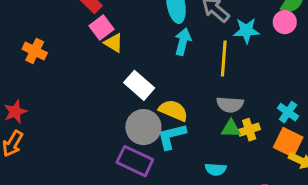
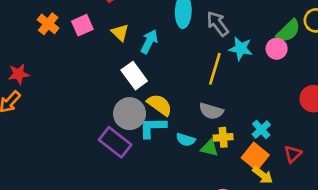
pink square: (102, 27) -> (82, 25), moved
cyan arrow: (183, 42) -> (149, 42), moved
green triangle: (231, 129) -> (209, 148), moved
cyan semicircle: (216, 169) -> (186, 140), moved

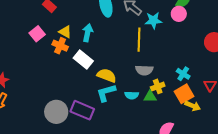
orange cross: (48, 24) -> (60, 46), moved
gray circle: (130, 114) -> (56, 112), moved
orange square: (255, 156) -> (184, 94), turned 36

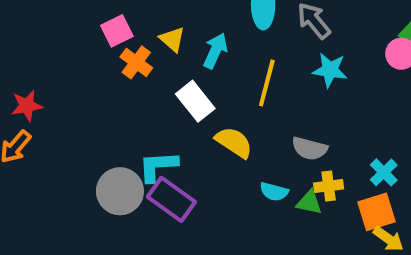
cyan star: (153, 20) -> (330, 70), moved
yellow line: (139, 40) -> (267, 83), moved
orange cross: (60, 46) -> (136, 62), moved
cyan L-shape: (106, 93) -> (158, 166), moved

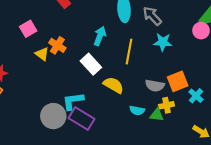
pink square: (117, 31) -> (28, 29), moved
yellow triangle: (172, 39) -> (42, 54), moved
orange square: (377, 212) -> (178, 81), moved

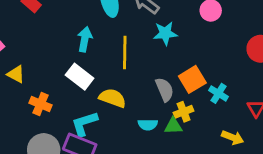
orange cross: (57, 45) -> (40, 104), moved
gray semicircle: (155, 86) -> (165, 90), turned -114
cyan L-shape: (73, 101) -> (84, 124), moved

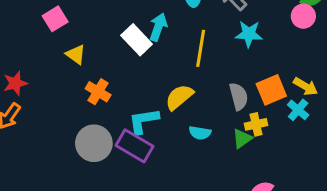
white rectangle: (80, 77) -> (137, 40), moved
yellow semicircle: (113, 98) -> (179, 97), turned -68
cyan semicircle: (148, 125) -> (200, 133), moved
green triangle: (173, 126) -> (242, 139), turned -42
yellow arrow: (233, 137) -> (306, 86), moved

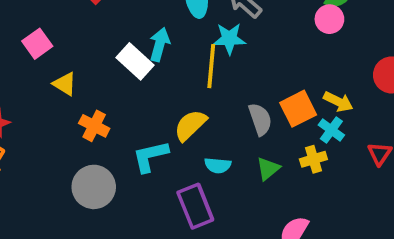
cyan star: (249, 34) -> (229, 39), moved
yellow cross: (256, 124) -> (313, 159), moved
purple rectangle: (135, 146) -> (195, 206), moved, turned 42

